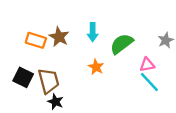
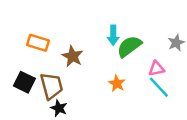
cyan arrow: (93, 32) -> (113, 35), moved
brown star: (59, 37) -> (72, 56), moved
orange star: (96, 67) -> (117, 83), moved

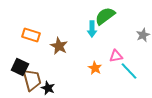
green semicircle: (129, 46) -> (105, 16), moved
pink triangle: (156, 69) -> (116, 56), moved
brown trapezoid: (52, 86) -> (32, 80), moved

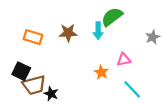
brown star: (59, 46) -> (68, 33), moved, turned -30
cyan line: (129, 71) -> (132, 89), moved
brown trapezoid: (32, 80) -> (34, 85), turned 90

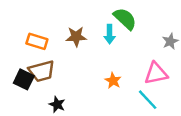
green semicircle: (112, 17) -> (125, 19), turned 80
pink triangle: (124, 59) -> (156, 73), moved, size x1.5
brown trapezoid: (34, 85) -> (42, 71), moved

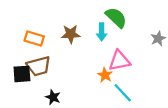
pink triangle: (156, 73) -> (119, 61), moved
black square: (24, 79) -> (22, 74), turned -30
cyan line: (148, 100) -> (123, 93), moved

